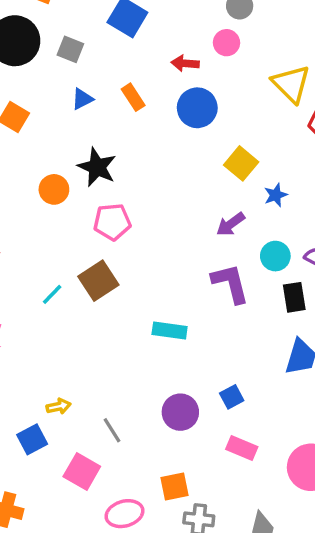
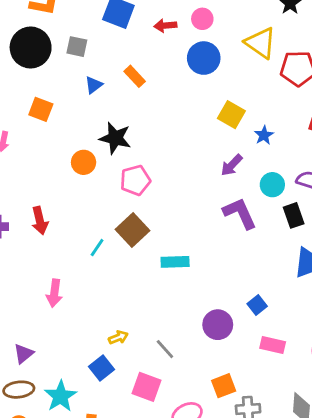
red arrow: (185, 63) -> (165, 26), moved
blue circle: (197, 108) -> (204, 58), moved
cyan rectangle: (170, 330) -> (175, 262), moved

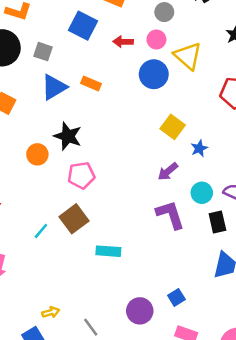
yellow triangle: (261, 43) -> (188, 56), moved
orange rectangle: (135, 76) -> (91, 84), turned -30
blue triangle: (94, 85) -> (54, 87), size x1.6

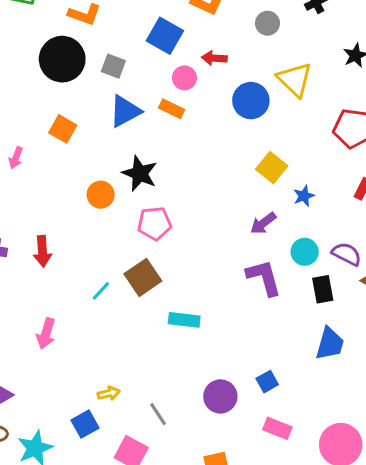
pink circle: (156, 40) -> (184, 78), moved

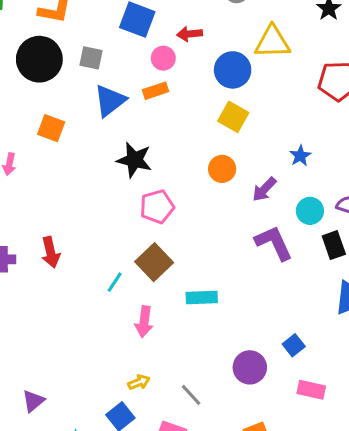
yellow triangle: (295, 79) -> (272, 42), turned -36
orange rectangle: (172, 109) -> (156, 91), turned -35
yellow square: (272, 168) -> (233, 117), moved
orange circle: (101, 195) -> (222, 169), moved
pink arrow: (46, 334) -> (144, 322), moved

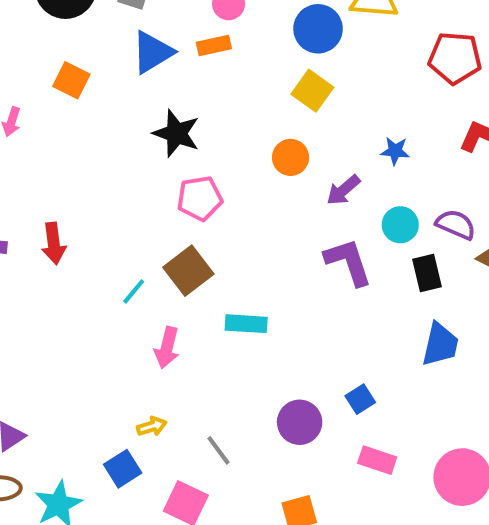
blue star: (300, 156) -> (395, 151), turned 30

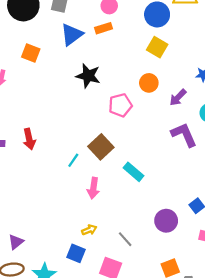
pink pentagon: (200, 198) -> (120, 105), moved
cyan rectangle: (246, 324) -> (134, 172), turned 42
blue square: (123, 469) -> (76, 253), turned -30

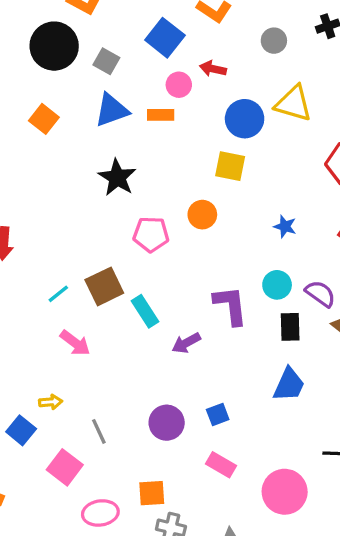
yellow square: (157, 47) -> (230, 166), turned -36
purple arrow: (178, 97) -> (186, 343), moved
cyan rectangle: (134, 172) -> (145, 311), moved
pink arrow: (93, 188) -> (75, 343), turned -78

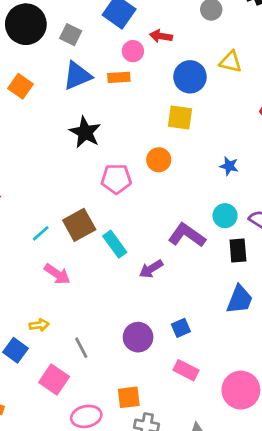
yellow triangle: (293, 103) -> (231, 62), size x0.7
purple L-shape: (231, 305) -> (187, 235), turned -45

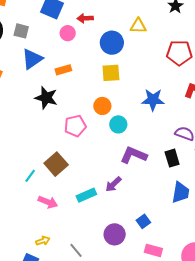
orange rectangle: (119, 77) -> (63, 70), moved
blue star: (229, 166) -> (153, 100), size x1.6
cyan circle: (225, 216) -> (118, 124), moved
cyan rectangle: (115, 244) -> (86, 195), moved, turned -66

